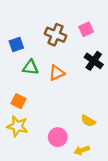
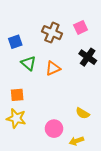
green triangle: (30, 67) -> (28, 63), turned 35
orange square: (19, 101) -> (17, 95), turned -32

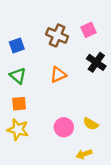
green triangle: (28, 63) -> (18, 76), moved
pink circle: (54, 129) -> (64, 127), moved

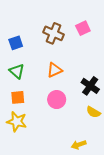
black cross: (96, 62) -> (90, 86), moved
yellow semicircle: (91, 124) -> (93, 112), moved
pink circle: (64, 127) -> (57, 100), moved

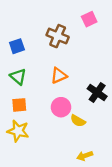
pink square: (83, 28) -> (89, 19), moved
yellow semicircle: (93, 112) -> (78, 121), moved

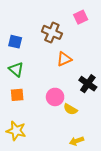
blue square: (17, 46) -> (15, 42), turned 32
orange triangle: (59, 76) -> (64, 59), moved
yellow star: (18, 131) -> (16, 131), moved

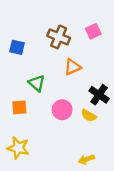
pink square: (81, 17) -> (93, 31), moved
green triangle: (16, 69) -> (37, 83), moved
yellow semicircle: (70, 109) -> (89, 115), moved

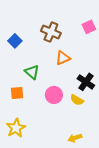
pink square: (93, 31) -> (89, 27), moved
blue square: (17, 47) -> (15, 41), turned 32
yellow star: (18, 148) -> (16, 128), turned 30

